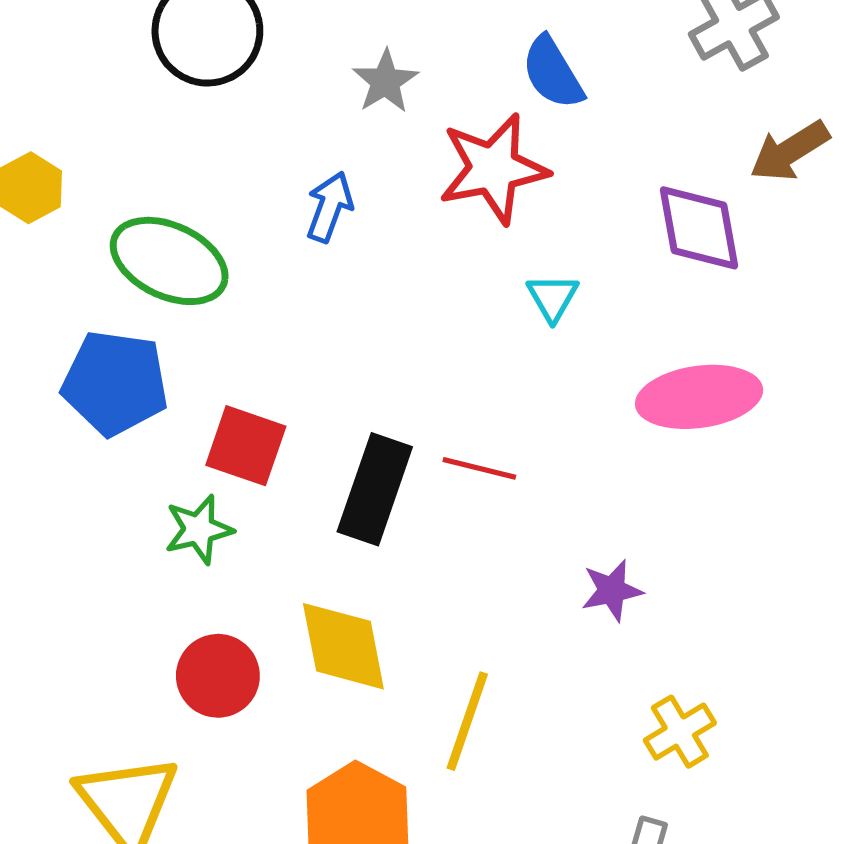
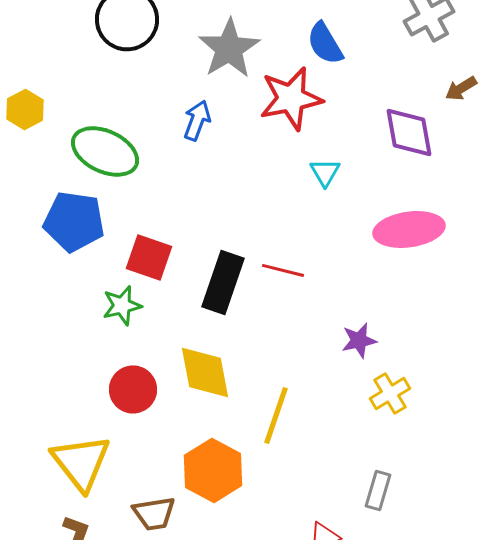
gray star: (385, 81) -> (229, 48), size x1.6
brown arrow: (790, 151) -> (461, 88), size x0.7
yellow cross: (680, 732) -> (390, 393), moved

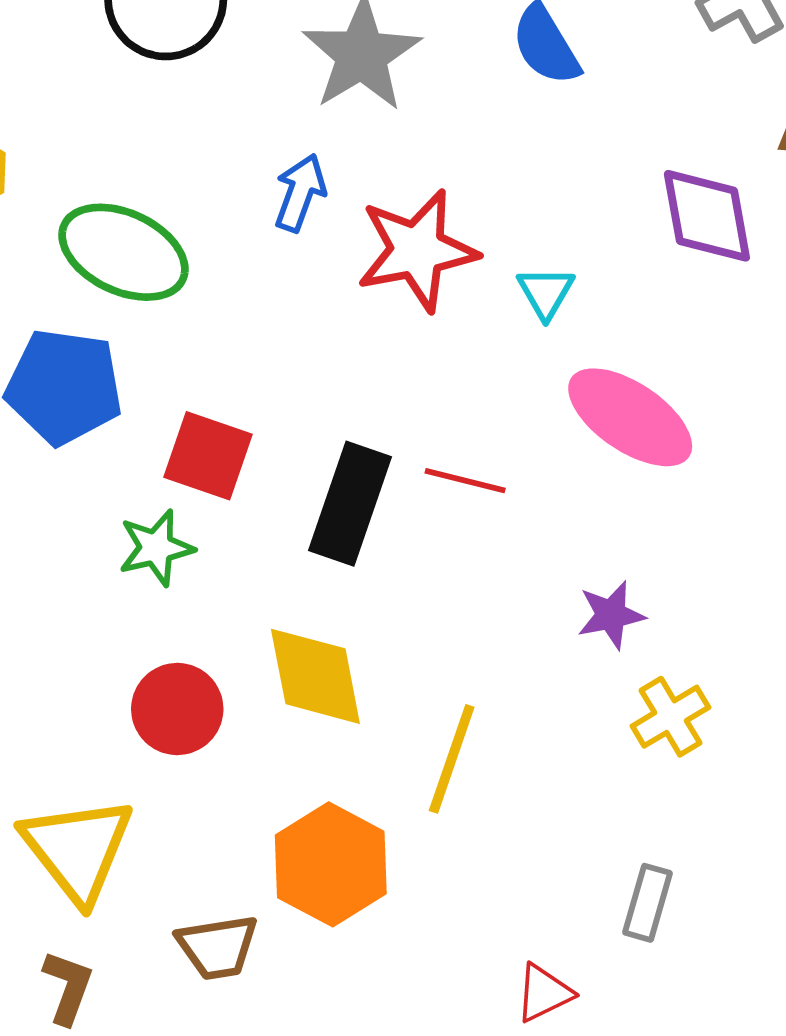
red star: (291, 98) -> (417, 250), moved
pink ellipse: (409, 229) -> (630, 417), moved, turned 42

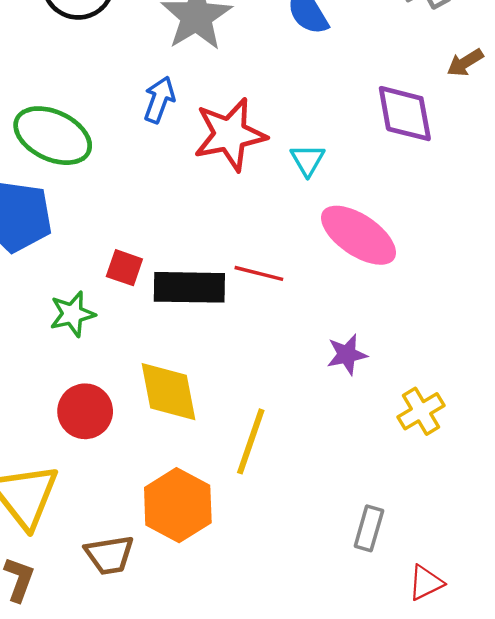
red square: (208, 456) -> (124, 268), moved, size x0.7
black rectangle: (350, 504) -> (189, 287), turned 72
yellow cross: (670, 717) -> (421, 411), moved
red triangle: (544, 993) -> (426, 583), moved

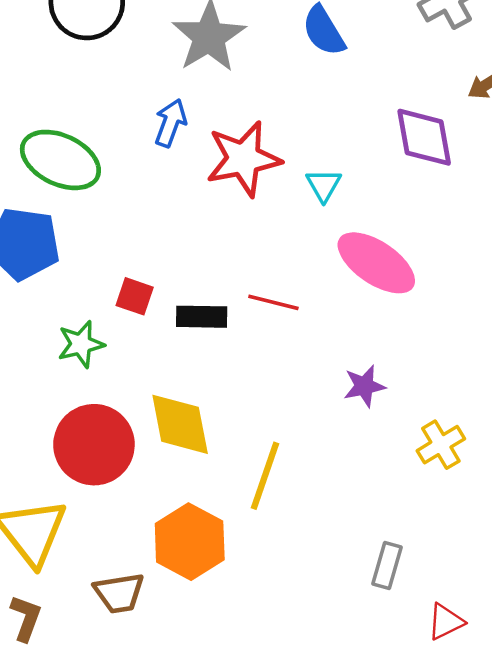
black rectangle: (189, 287) -> (202, 317), size x0.7
red circle: (85, 411) -> (94, 445), size x1.4

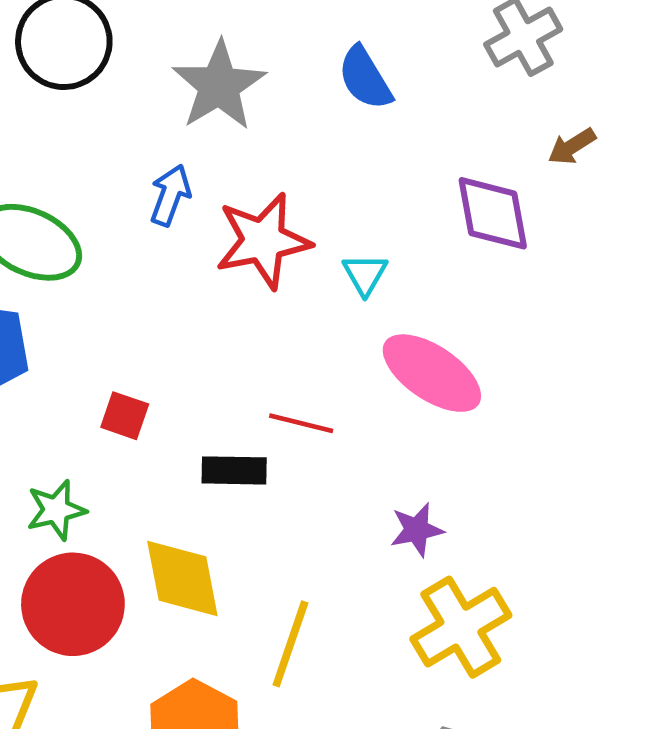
black rectangle: (202, 317) -> (234, 470), moved
green star: (81, 344) -> (56, 510), moved
yellow cross: (441, 445) -> (461, 627), moved, size x1.6

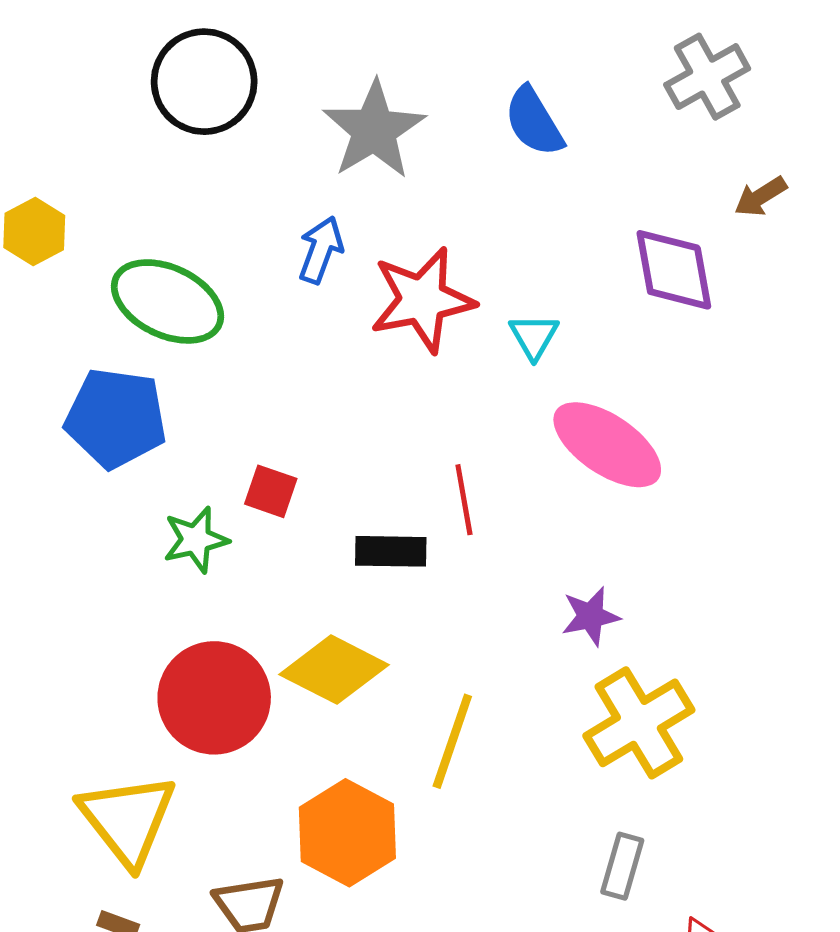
red line: (301, 423) -> (464, 500), turned 66
green star: (56, 510) -> (196, 540), moved
yellow diamond: (182, 578) -> (334, 670), turned -52

